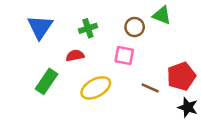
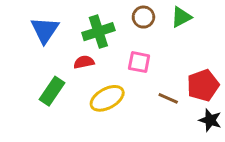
green triangle: (162, 15) -> (181, 17), turned -48
brown circle: (135, 27) -> (143, 17), moved
green cross: (88, 28) -> (98, 32), size x1.5

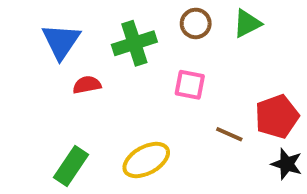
red semicircle: (84, 62) -> (87, 85), moved
green rectangle: (52, 91) -> (71, 166), moved
yellow ellipse: (107, 98) -> (146, 160), moved

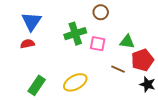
green triangle: (247, 23) -> (127, 42), moved, turned 35
green cross: (134, 43) -> (75, 34), moved
red semicircle: (87, 85) -> (27, 44), moved

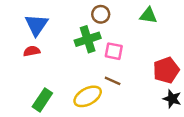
brown circle: (101, 12) -> (101, 14), moved
green triangle: (127, 42) -> (148, 15), moved
brown line: (118, 69) -> (113, 81), moved

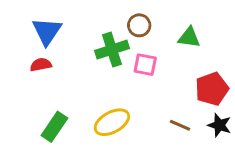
brown circle: (101, 14) -> (139, 25), moved
green triangle: (148, 15) -> (189, 37), moved
brown line: (113, 81) -> (180, 125), moved

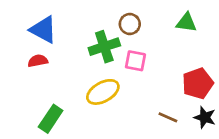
blue triangle: (47, 31) -> (43, 30), turned -36
green triangle: (189, 37) -> (186, 23), moved
yellow ellipse: (112, 122) -> (103, 92), moved

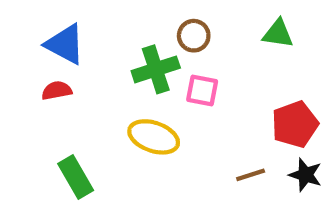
yellow ellipse: (103, 92) -> (154, 137), turned 48
brown line: (168, 117) -> (251, 175), turned -42
green rectangle: (51, 119) -> (76, 177), turned -64

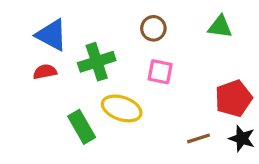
green cross: (156, 69) -> (97, 62), moved
green rectangle: (76, 177) -> (82, 127), moved

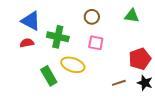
green cross: (97, 62) -> (58, 37), turned 30

